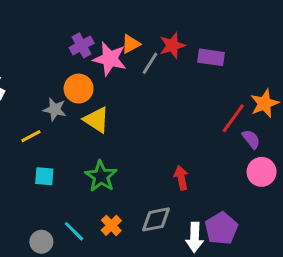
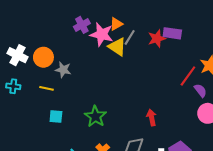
red star: (172, 45) -> (157, 39), moved
orange circle: (79, 89) -> (43, 57), moved
yellow triangle: (96, 120) -> (117, 47), moved
yellow line: (31, 136) -> (47, 88), turned 40

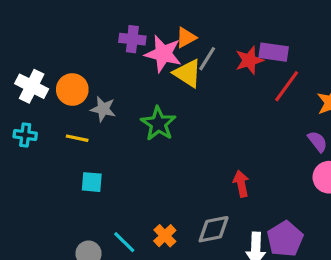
purple cross: (82, 25) -> (132, 39), turned 35
red line: (188, 76) -> (287, 86), moved
green star: (95, 116) -> (158, 124), moved

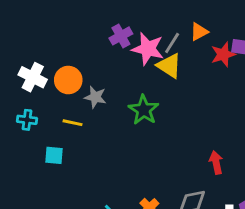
orange triangle: (186, 38) -> (199, 32), moved
purple cross: (132, 39) -> (121, 36), turned -35
gray line: (207, 59) -> (172, 43), moved
cyan square: (92, 182) -> (54, 155), moved

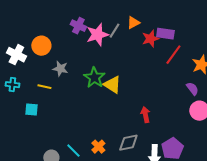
purple cross: (121, 36) -> (78, 26), turned -35
pink star: (148, 49) -> (97, 35), turned -30
yellow triangle: (169, 66) -> (112, 85), moved
orange circle: (68, 80) -> (41, 46), moved

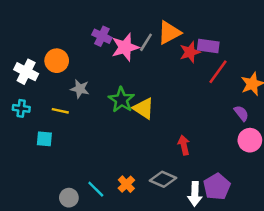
orange triangle: (133, 23) -> (169, 33), size x1.5
gray diamond: (128, 143) -> (163, 179), turned 35

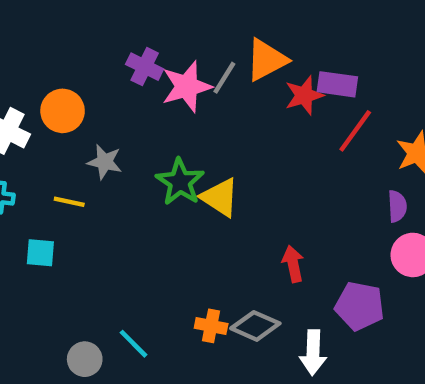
purple semicircle: (241, 113) -> (397, 206), turned 35
orange cross: (126, 184) -> (211, 326), moved, turned -35
purple pentagon: (217, 187) -> (360, 306), moved, turned -30

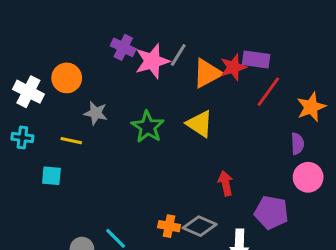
orange triangle: (266, 60) -> (207, 73), moved
yellow triangle: (220, 197) -> (200, 124), moved

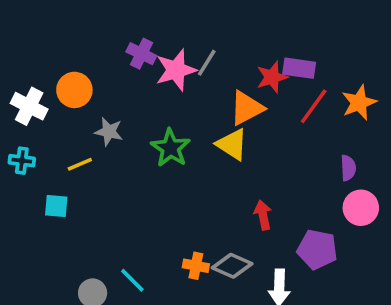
orange triangle: (207, 73) -> (247, 108), moved
orange star: (311, 107) -> (359, 103), moved
yellow line: (71, 141) -> (80, 164), turned -35

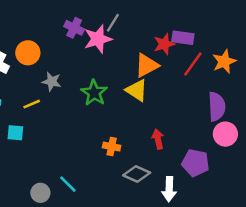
gray line: (207, 63) -> (113, 23), moved
purple semicircle: (348, 168) -> (217, 107), size x1.6
orange cross: (196, 266) -> (112, 147), moved

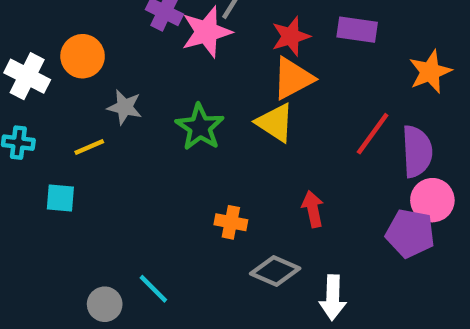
red star: (164, 44) -> (291, 36), moved
red line: (193, 64) -> (373, 134), moved
purple pentagon: (195, 163) -> (410, 233), moved

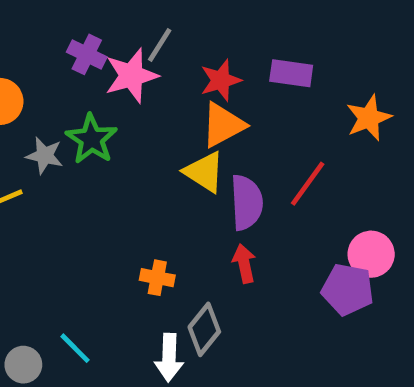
green star: (200, 127) -> (91, 139), moved
purple semicircle: (417, 151) -> (247, 202), moved
gray diamond: (275, 271) -> (204, 329), turned -75
white arrow: (333, 298) -> (169, 358), moved

